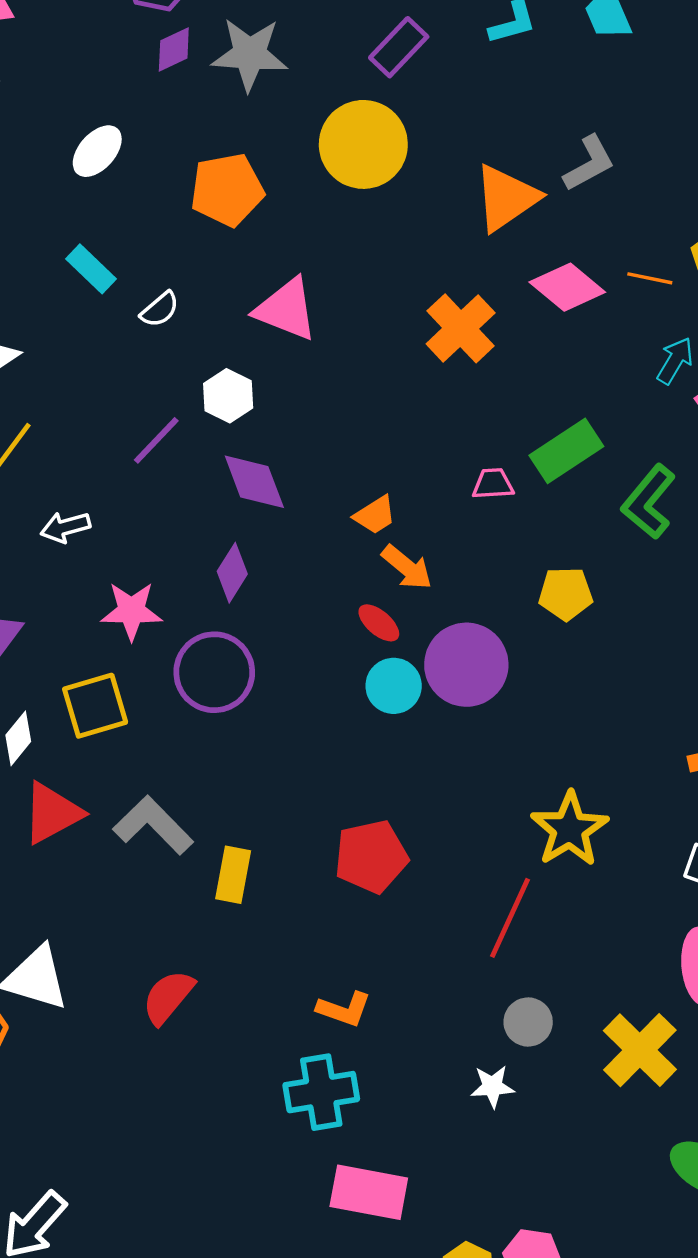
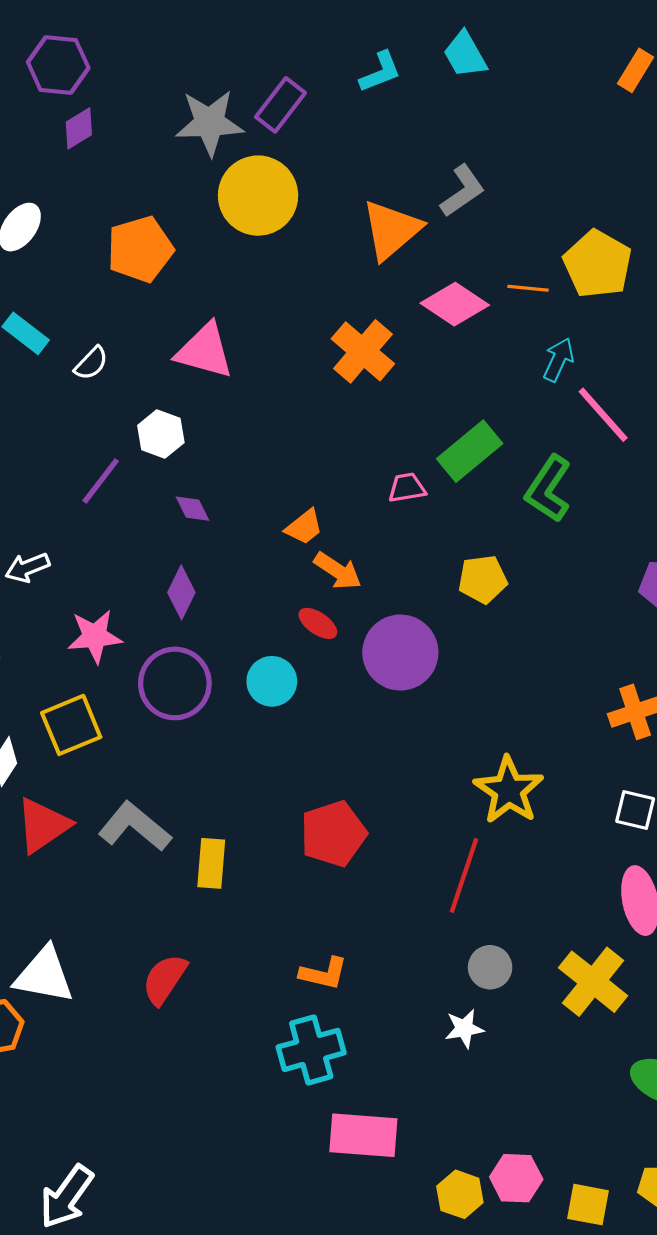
gray star: (250, 54) -> (209, 123), moved
purple diamond: (254, 482) -> (193, 509), size x0.6
cyan circle: (394, 686) -> (272, 681), moved

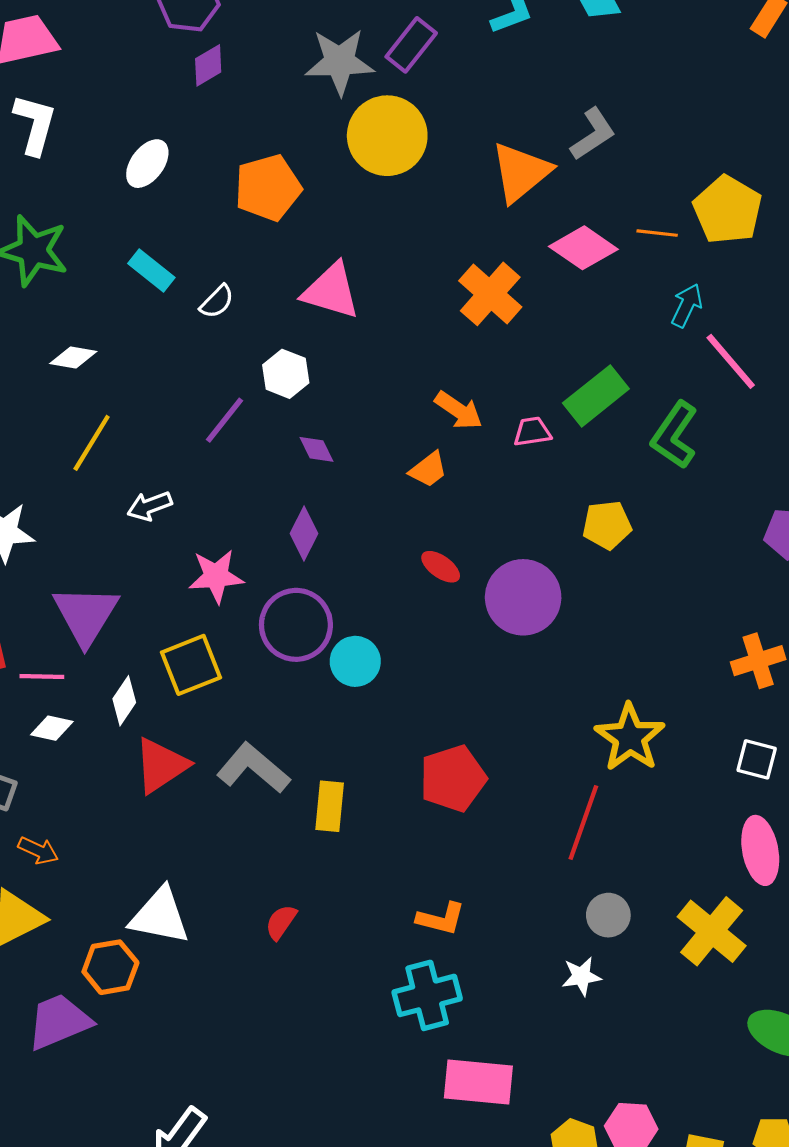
orange arrow: (338, 571) -> (459, 410), moved
cyan circle: (272, 681) -> (355, 661), moved
red semicircle: (165, 979) -> (281, 922), size x0.7

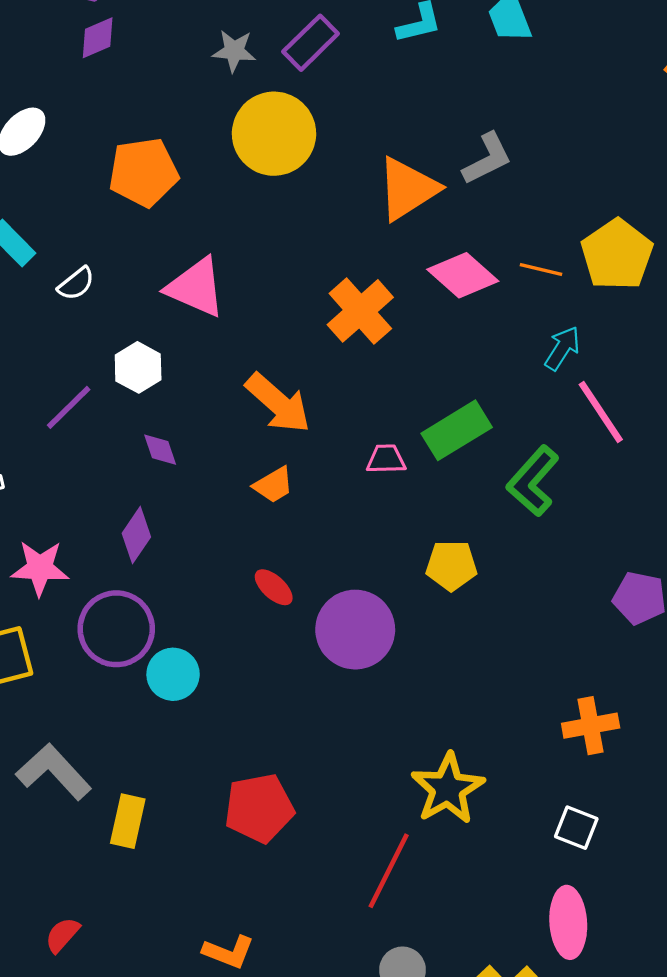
gray star: (340, 62) -> (234, 51), size x0.6
orange arrow: (459, 410) -> (278, 403), moved, size x1.4

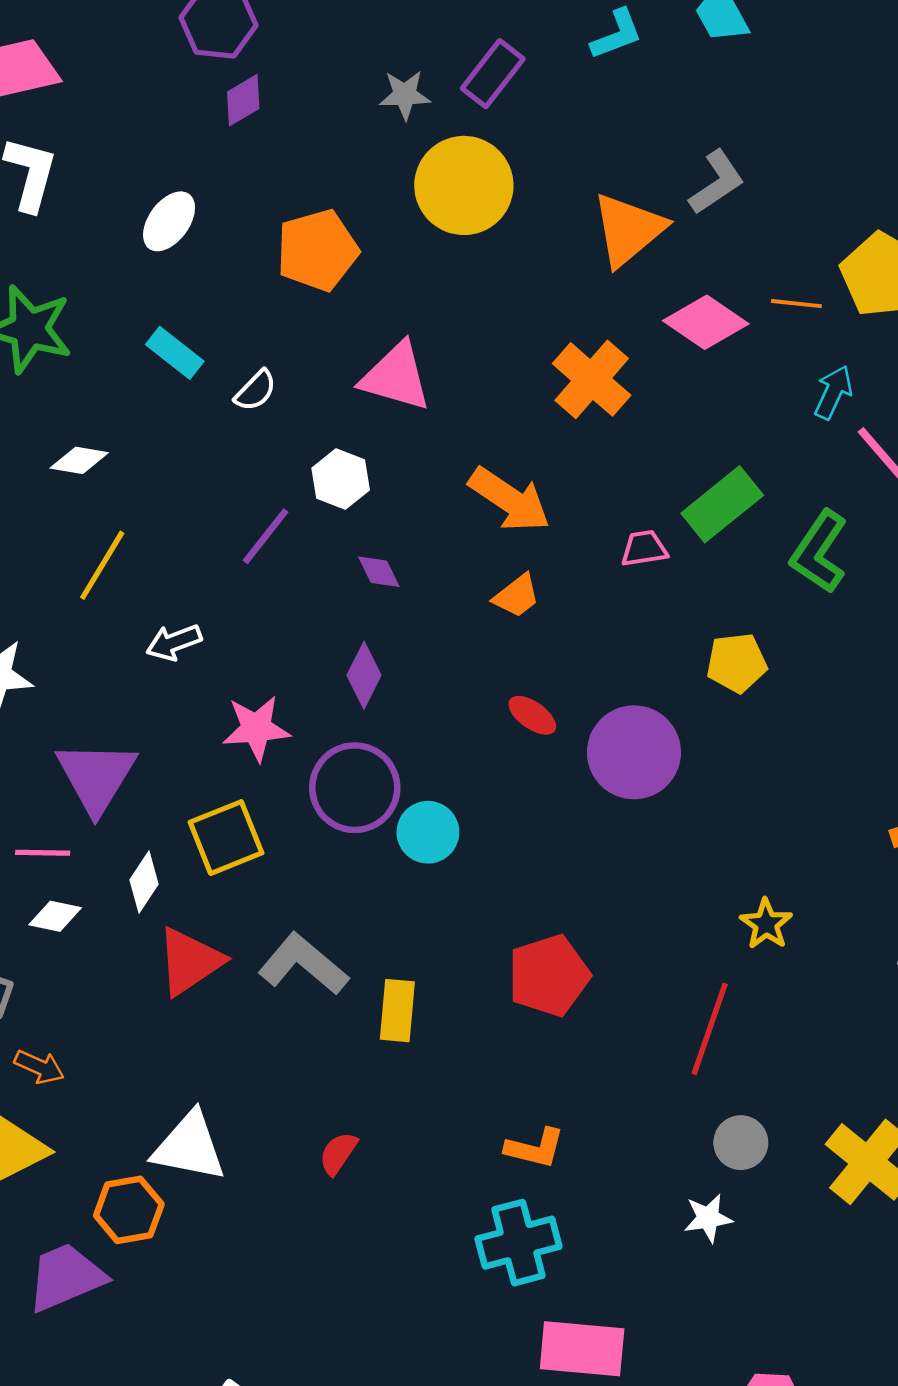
yellow star: (448, 789) -> (766, 924), size x0.6

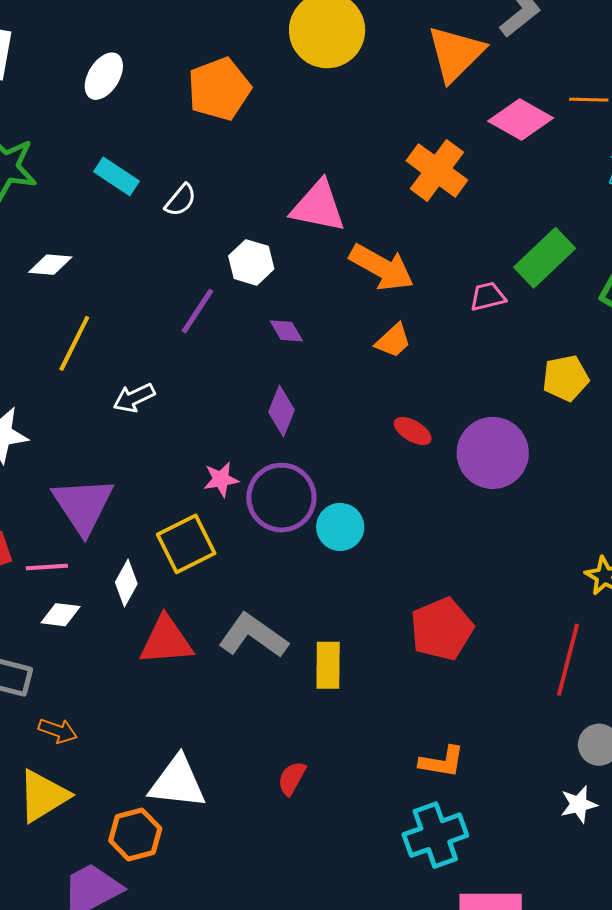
pink triangle: (396, 377) -> (318, 206), moved
pink star: (256, 728) -> (221, 479), moved, size x0.7
red triangle: (190, 961) -> (166, 641), turned 34

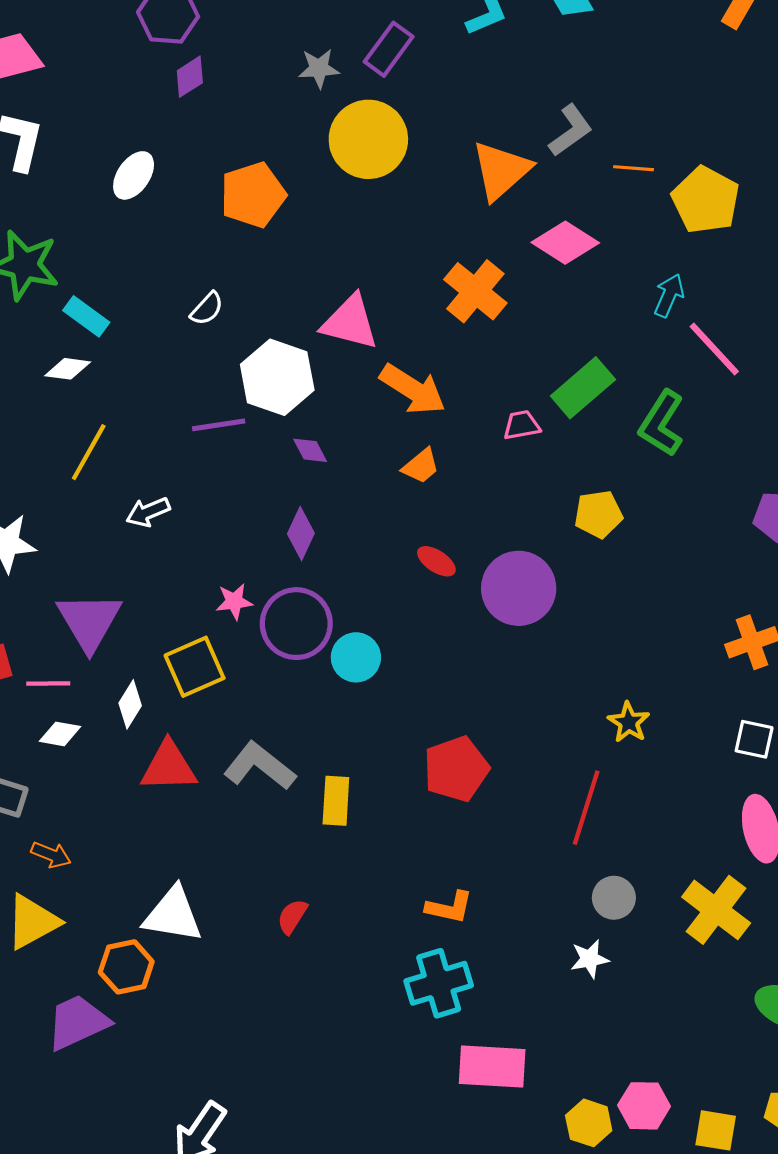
orange line: (589, 100) -> (634, 168), moved
cyan rectangle: (116, 176) -> (86, 316), moved
white hexagon: (251, 262) -> (277, 377), size x1.6
purple line: (197, 311) -> (219, 425), turned 45

